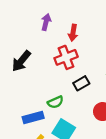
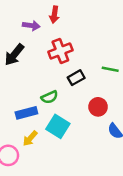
purple arrow: (46, 22) -> (31, 26), moved, turned 84
red arrow: (73, 33) -> (54, 15), moved

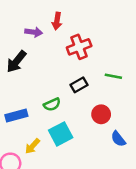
red cross: (60, 51) -> (79, 47), moved
blue rectangle: (26, 113) -> (16, 116), moved
cyan square: (58, 126) -> (61, 134), turned 30

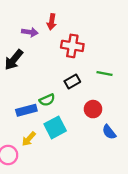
red cross: (79, 47) -> (72, 46), turned 30
blue rectangle: (16, 116) -> (26, 110), moved

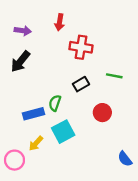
purple arrow: (30, 32) -> (23, 31), moved
green semicircle: (47, 100) -> (55, 103), turned 133
blue semicircle: (109, 132) -> (125, 159), moved

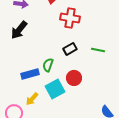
green line: (114, 76) -> (98, 50), moved
red circle: (102, 113) -> (74, 78), moved

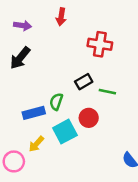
red cross: (70, 18) -> (100, 44), moved
green line: (98, 50) -> (107, 92), moved

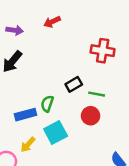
red arrow: (61, 17) -> (52, 22), turned 56
red cross: (100, 44) -> (103, 51), moved
red circle: (89, 118) -> (91, 116), moved

